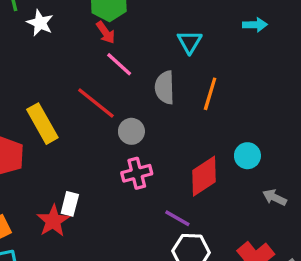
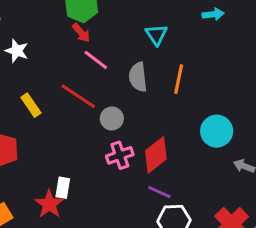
white star: (40, 23) -> (17, 51), moved
yellow rectangle: (42, 124) -> (31, 105), moved, size x0.7
cyan circle: (247, 156) -> (217, 131), size x1.4
red diamond: (204, 176) -> (156, 155), moved

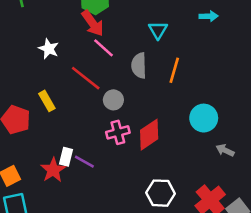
red arrow: (81, 33) -> (93, 23), size x1.5
white star: (17, 51) -> (49, 49), moved
yellow rectangle: (31, 105) -> (47, 101), moved
purple line: (159, 192) -> (84, 162), moved

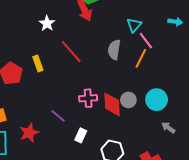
pink line: (103, 48) -> (146, 41), moved
gray circle: (113, 100) -> (128, 100), moved
red diamond: (149, 135) -> (112, 104), turned -70
white rectangle: (66, 157) -> (81, 135), moved
red star: (53, 170) -> (29, 133), moved

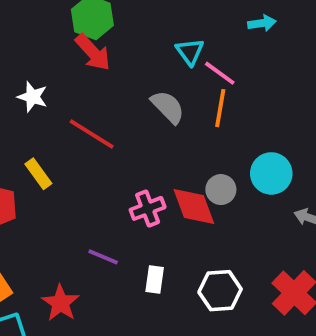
gray semicircle: (114, 50) -> (168, 107), turned 144

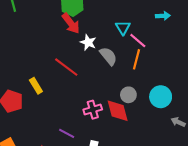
white star: (33, 97) -> (88, 42), moved
gray circle: (221, 190) -> (128, 95), moved

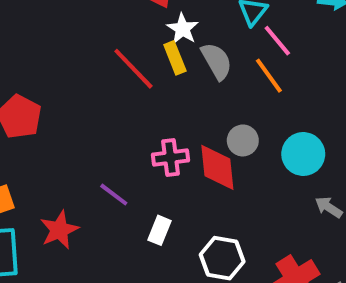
orange line: (136, 59) -> (269, 76), turned -60
yellow rectangle: (36, 86) -> (175, 58), moved

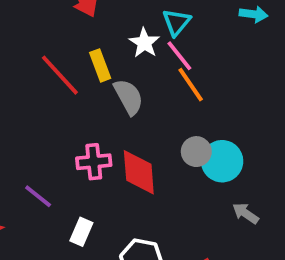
white star: (183, 29) -> (144, 43), moved
pink line: (277, 41) -> (179, 56), moved
gray semicircle: (217, 61) -> (129, 97), moved
gray circle: (243, 140) -> (196, 152), moved

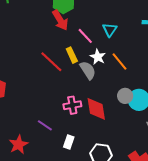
white star: (144, 43) -> (98, 57), moved
pink line: (179, 56) -> (85, 36), moved

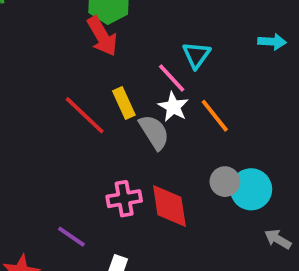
pink line: (85, 36) -> (172, 78), moved

